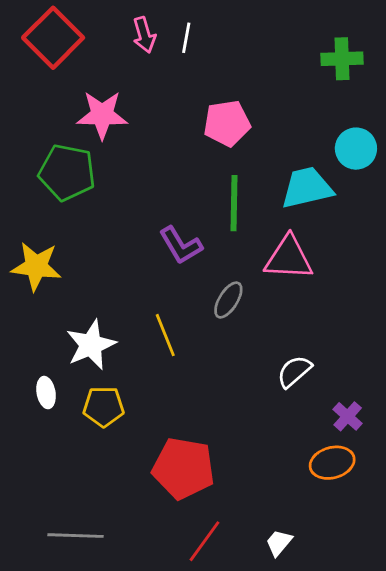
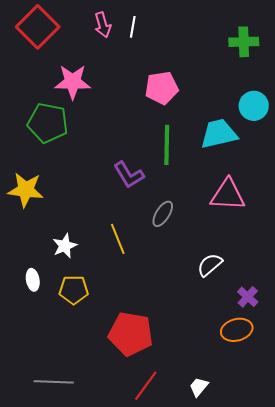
pink triangle: (289, 258) -> (228, 195), moved
white star: (91, 345) -> (65, 246), size x0.7

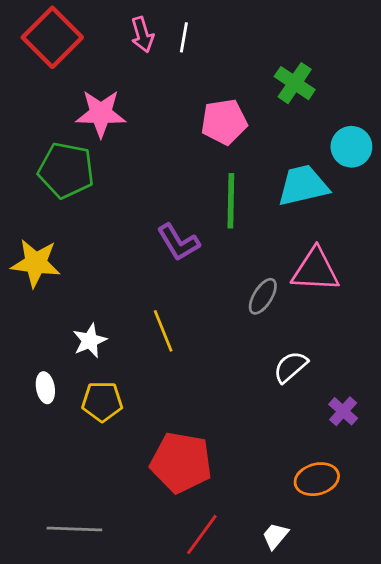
green cross: (244, 42) -> (295, 83), moved, turned 36
gray ellipse: (163, 214) -> (263, 296), moved
orange ellipse: (237, 330) -> (317, 479), moved

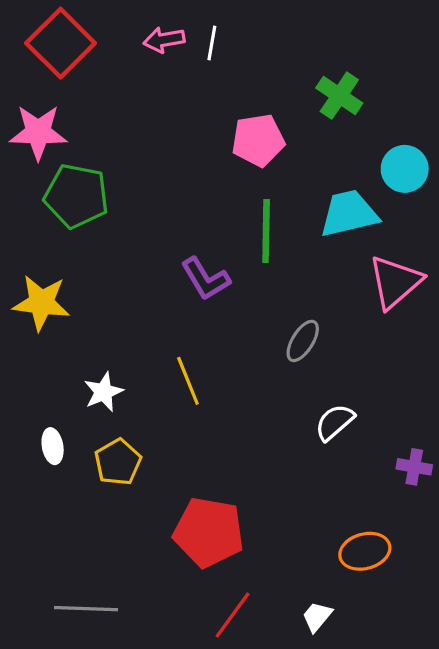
pink arrow: (142, 35) -> (164, 40), turned 96
pink star: (101, 114) -> (38, 132), moved
pink triangle: (315, 270) -> (395, 282), moved, turned -44
yellow pentagon: (102, 402) -> (118, 462), turned -30
purple cross: (343, 411) -> (414, 467), moved, turned -32

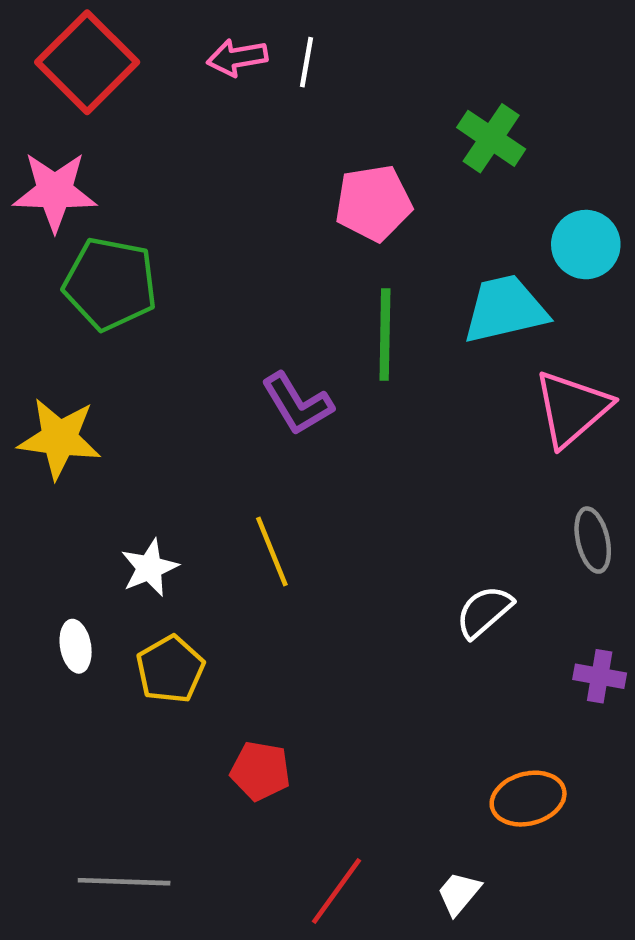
gray ellipse: (303, 341) -> (593, 540), moved, turned -45
red pentagon: (209, 532) -> (260, 771), moved, size x0.6

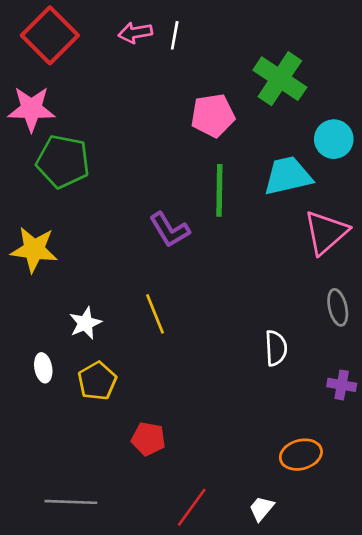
green cross: (491, 138) -> (280, 79), size x1.4
white semicircle: (484, 612) -> (276, 348), turned 128

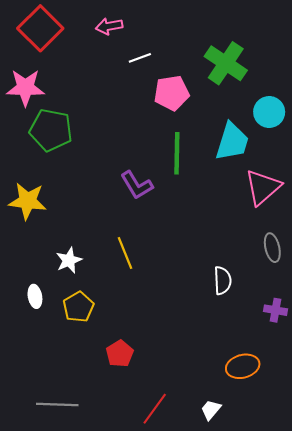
white line: (175, 35) -> (140, 58), moved, turned 60
cyan trapezoid: (288, 176) -> (232, 142), turned 120
red pentagon: (148, 439) -> (120, 354), turned 30

